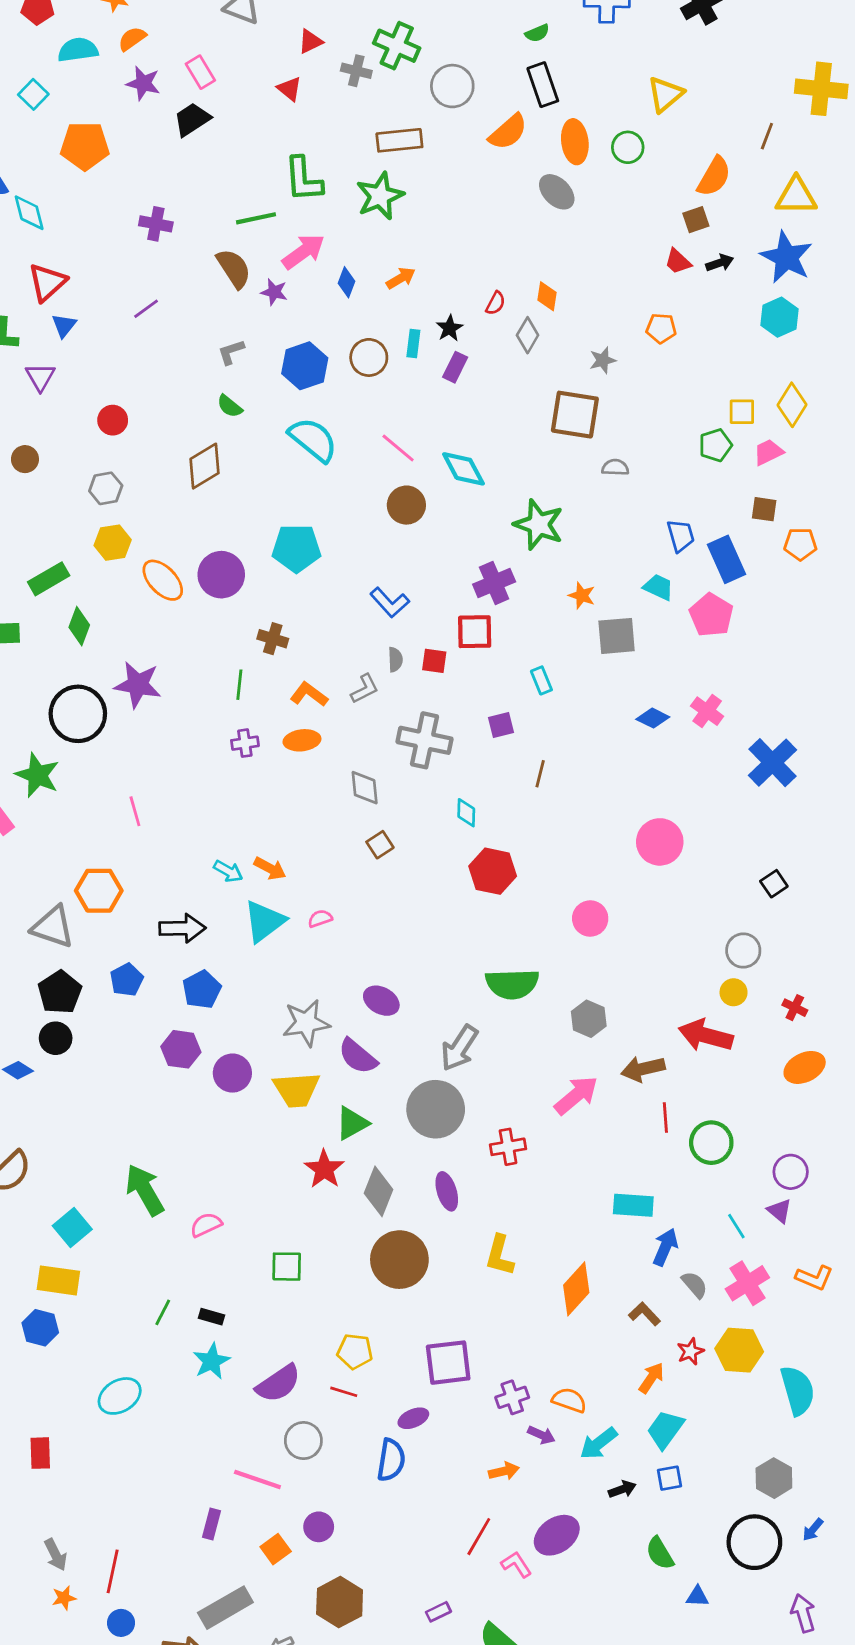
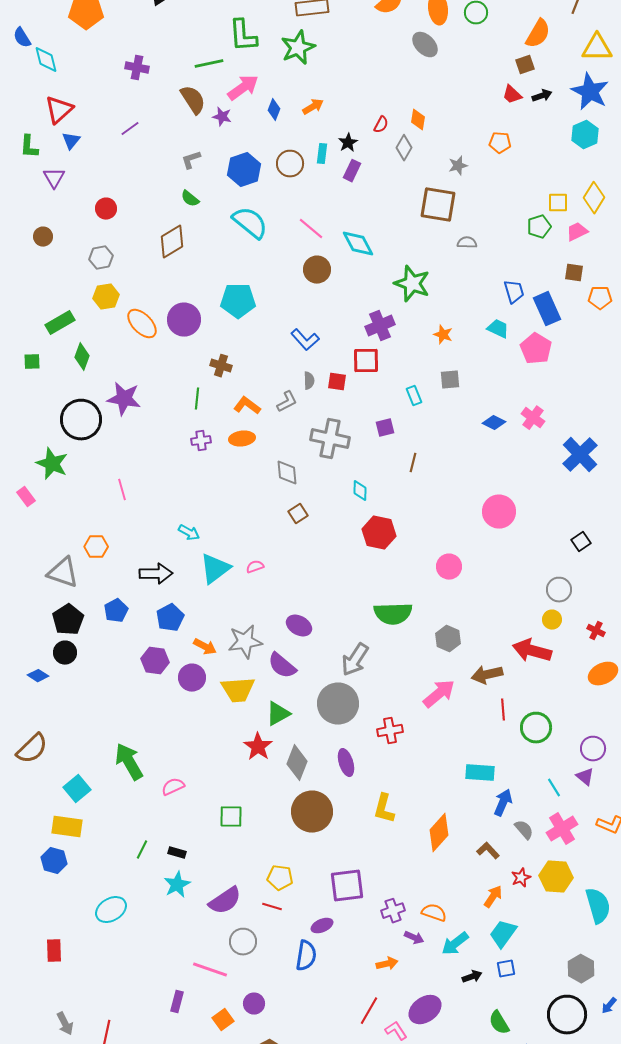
gray square: (617, 636) -> (450, 380), moved, size x0.7
orange arrow: (270, 868) -> (205, 647), moved
orange hexagon: (99, 891) -> (96, 547), size x0.7

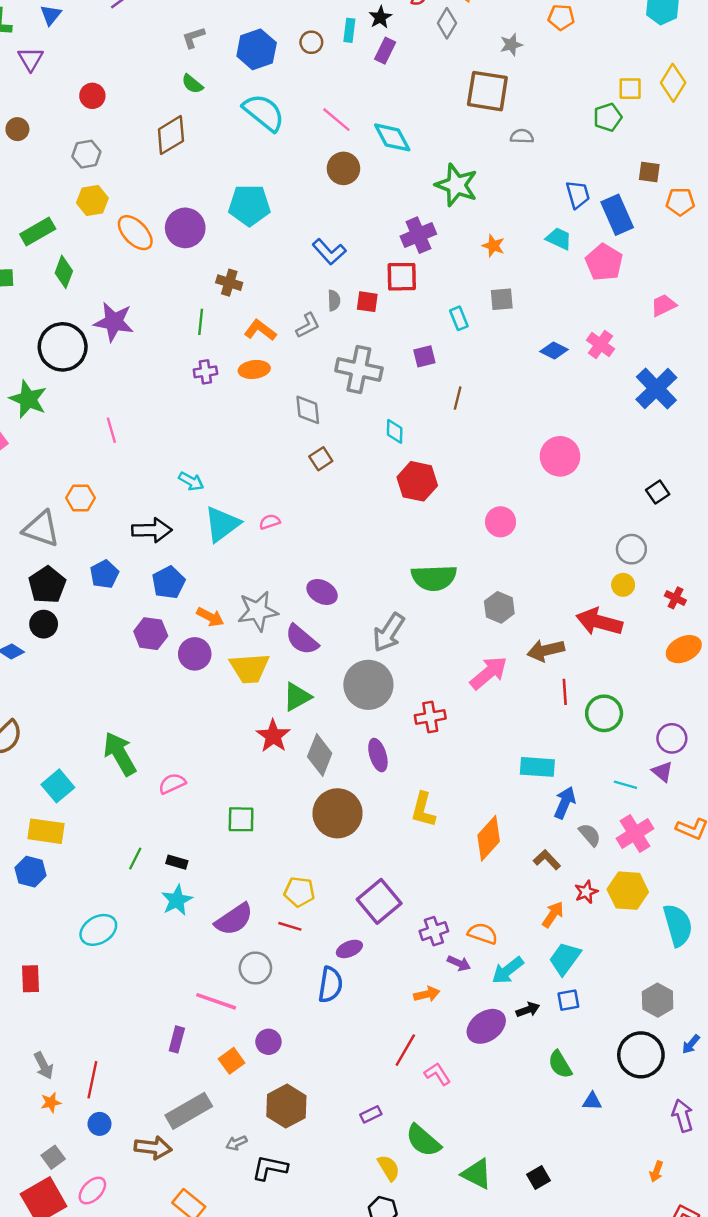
brown circle: (290, 164) -> (311, 42), size x0.7
pink trapezoid: (577, 232) -> (664, 305), moved
cyan line: (554, 788) -> (625, 785), turned -42
purple square: (347, 886) -> (379, 901), turned -33
purple ellipse: (425, 1010) -> (486, 1026), moved

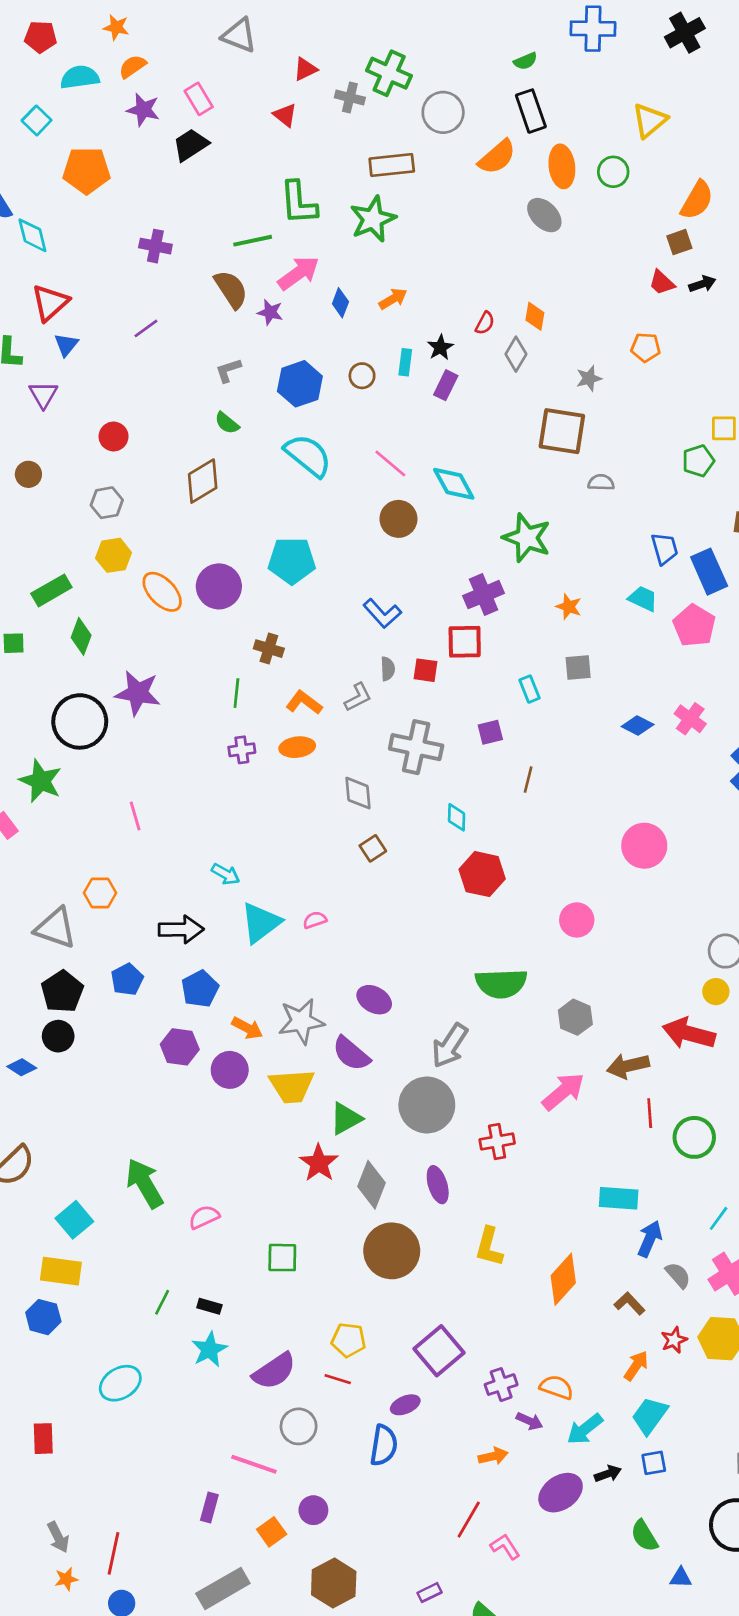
cyan line: (625, 785) -> (719, 1218), turned -70

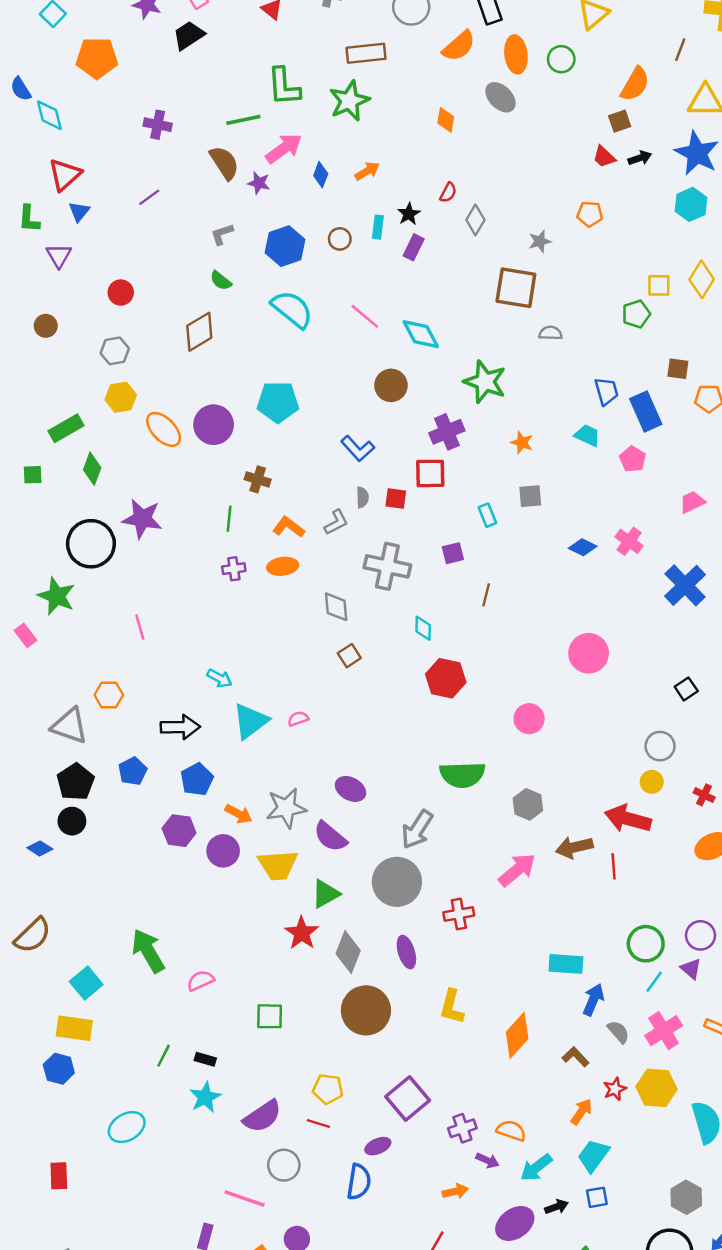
orange diamond: (535, 316) -> (446, 120), moved
brown circle: (398, 519) -> (391, 385), moved
pink pentagon: (694, 626) -> (633, 459), size x0.7
red line: (650, 1113) -> (614, 866), moved
green circle: (694, 1137) -> (646, 944), moved

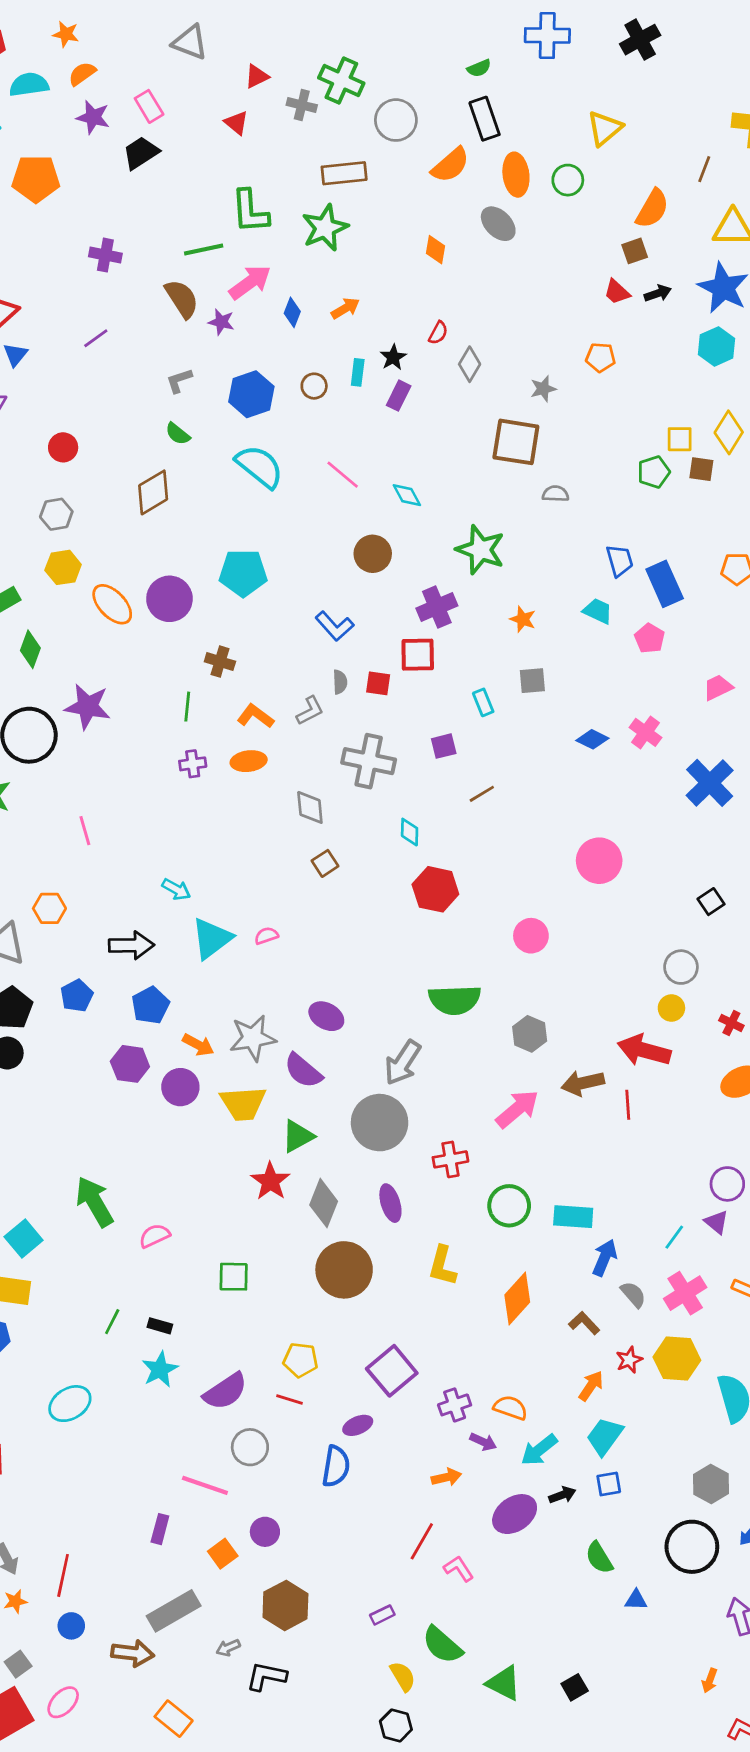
cyan diamond: (421, 334) -> (407, 495), size x0.7
brown square: (678, 369) -> (701, 469), moved
brown line: (486, 595) -> (482, 794), turned 45
green circle: (646, 944) -> (509, 1206), moved

